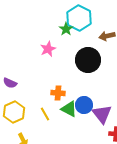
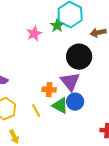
pink star: (48, 49) -> (34, 34), moved
purple triangle: (102, 114) -> (70, 82), moved

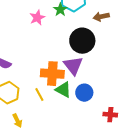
orange cross: (49, 90) -> (52, 74), size x1.6
blue circle: (75, 102) -> (84, 93), moved

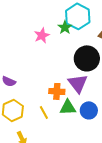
orange cross: (52, 74) -> (57, 91), size x0.7
green triangle: (63, 90) -> (68, 107), turned -30

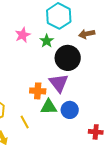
green star: (65, 27) -> (47, 41), moved
yellow line: (44, 112) -> (25, 122), moved

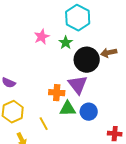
brown arrow: (87, 34) -> (109, 53), moved

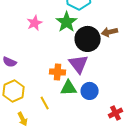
pink star: (42, 37) -> (35, 23), moved
green star: (66, 43) -> (67, 22), size x1.5
red cross: (115, 134) -> (116, 113), turned -32

